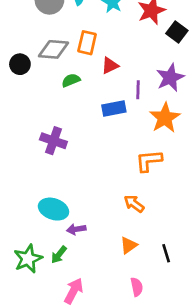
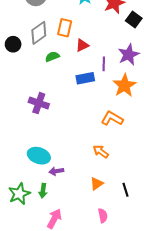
gray diamond: (53, 49) -> (39, 33), turned -40
orange L-shape: (149, 161) -> (112, 119), turned 35
green arrow: (59, 255) -> (43, 191), turned -32

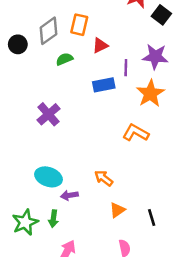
purple star: (129, 55) -> (155, 57), turned 30
purple cross: (39, 103) -> (48, 114), turned 30
orange arrow: (101, 152) -> (104, 178), moved

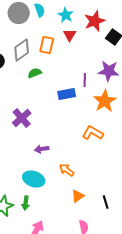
red triangle: (100, 46) -> (70, 35), moved, turned -32
cyan ellipse: (48, 177) -> (34, 179), moved
purple arrow: (69, 195) -> (42, 149), moved

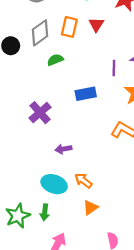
red triangle: (70, 35) -> (96, 25), moved
blue rectangle: (67, 94) -> (86, 94), moved
orange arrow: (67, 170) -> (83, 181), moved
orange triangle: (78, 196) -> (90, 208), moved

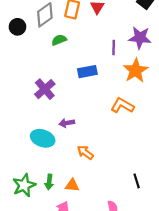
cyan ellipse: (54, 184) -> (43, 138), moved
orange triangle: (90, 208) -> (72, 185), moved, turned 40

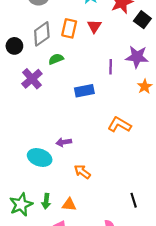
orange star: (136, 71) -> (145, 86), moved, size x0.6
purple cross: (45, 89) -> (32, 79), moved

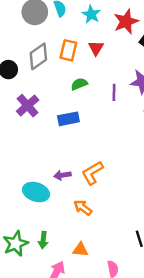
green semicircle: (56, 59) -> (79, 84), moved
blue rectangle: (84, 91) -> (68, 119), moved
orange L-shape: (119, 125) -> (92, 173), moved, turned -60
orange triangle: (69, 205) -> (80, 250), moved

